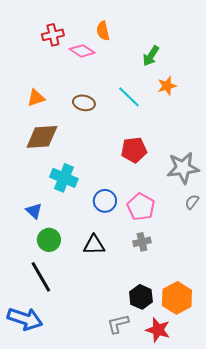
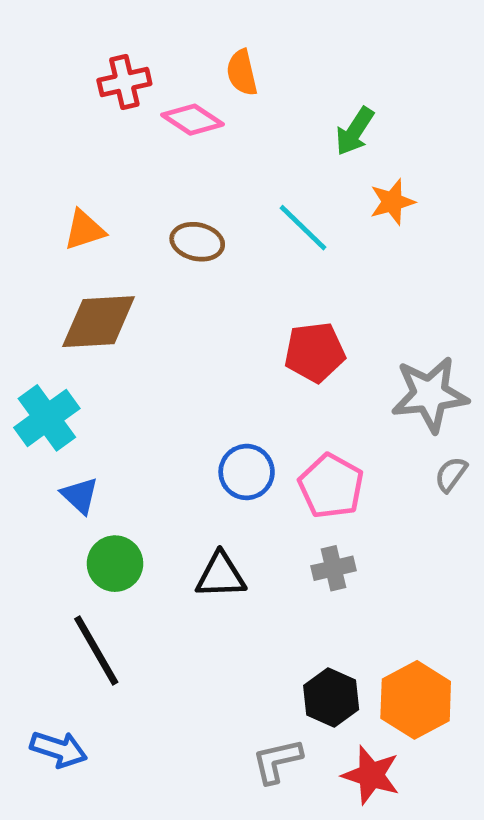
cyan cross: (64, 178) -> (47, 418), moved, turned 32
blue arrow: (25, 319) -> (59, 749), size x0.7

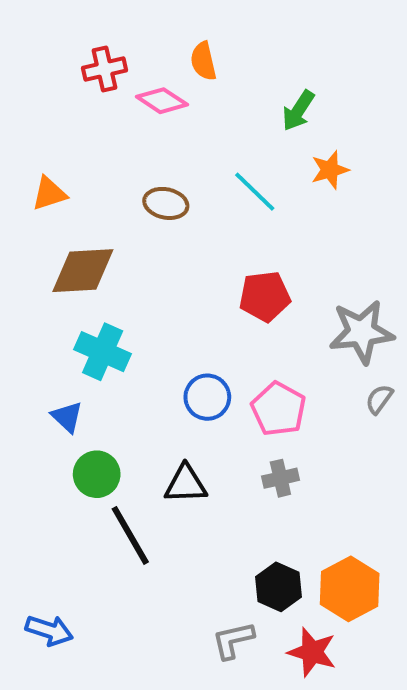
orange triangle: (84, 230) -> (49, 194), moved
cyan cross: (47, 418) -> (103, 352), moved, turned -30
black line: (96, 651) -> (130, 535), moved

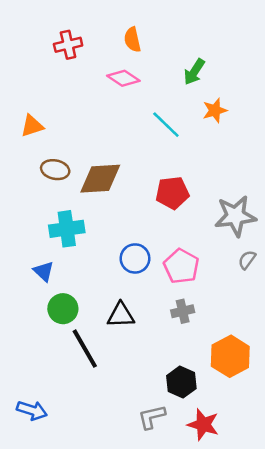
pink diamond: (162, 101) -> (123, 78), moved
brown ellipse: (166, 203) -> (55, 170), moved
brown diamond: (83, 271) -> (100, 179), moved
cyan cross: (103, 352) -> (67, 229), turned -32
orange hexagon: (350, 589) -> (230, 356), moved

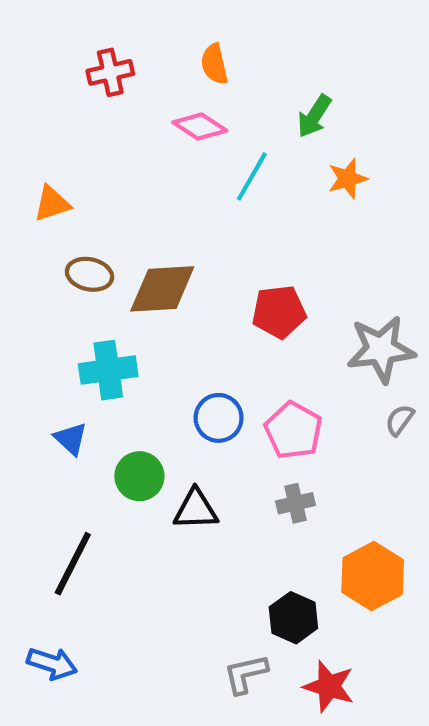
cyan line: (166, 125) -> (252, 176), moved, turned 76
green circle: (63, 309) -> (139, 476), moved
black line: (85, 349) -> (73, 564), moved, turned 57

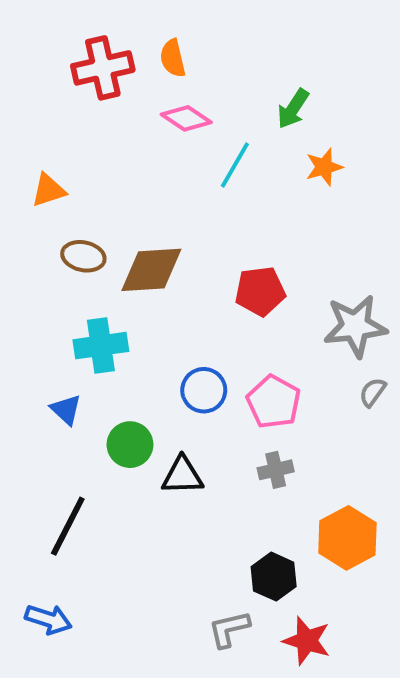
orange semicircle: (214, 64) -> (173, 58), moved
red cross: (110, 72) -> (103, 68), size x1.4

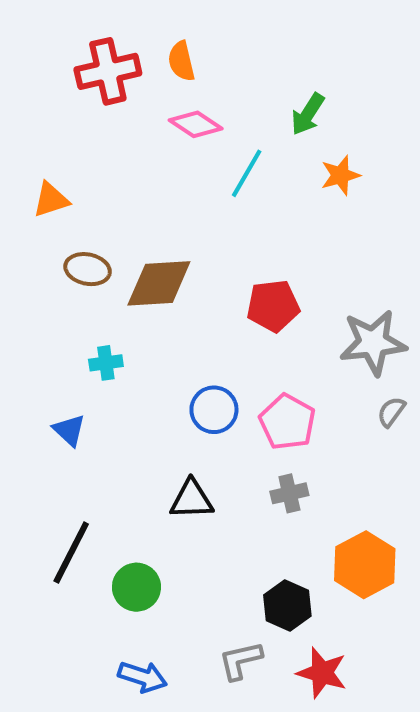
cyan cross: (101, 346) -> (106, 363), size x0.6
green circle: (130, 445) -> (136, 587), moved
blue arrow: (48, 619) -> (143, 677), moved

